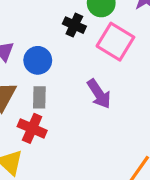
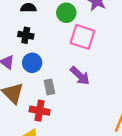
black cross: (74, 25) -> (26, 35), moved
gray rectangle: (39, 97) -> (49, 87), moved

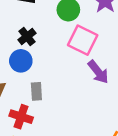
black cross: (26, 35) -> (27, 36), moved, turned 32
purple arrow: (80, 76) -> (98, 72), moved

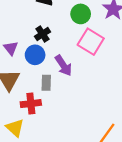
purple arrow: (98, 72) -> (63, 65), moved
red cross: (21, 117) -> (31, 104), turned -30

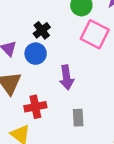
purple arrow: (63, 65) -> (67, 77), moved, turned 30
gray rectangle: (46, 83) -> (78, 118), moved

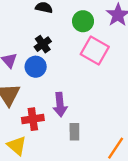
purple arrow: (67, 77) -> (60, 105), moved

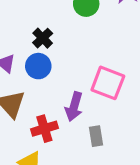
pink square: (95, 51) -> (108, 83), moved
purple arrow: (60, 105) -> (74, 107), turned 30

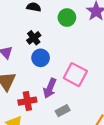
blue circle: (38, 66) -> (41, 58), moved
gray rectangle: (96, 136) -> (63, 111), turned 64

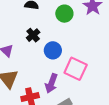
blue circle: (41, 58) -> (53, 50), moved

